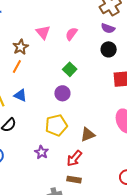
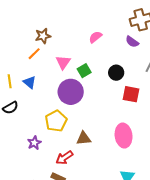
pink triangle: (43, 32) -> (63, 62), moved
black circle: (109, 49) -> (116, 73), moved
purple circle: (62, 93) -> (71, 92), size x1.6
yellow pentagon: (56, 125) -> (56, 121), turned -30

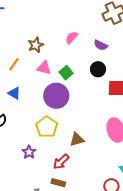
brown star: (43, 36) -> (36, 45), moved
purple semicircle: (132, 42) -> (101, 45), moved
pink triangle: (63, 62) -> (44, 68), turned -42

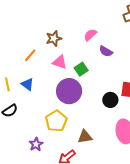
purple semicircle: (101, 45) -> (106, 51), moved
black circle: (98, 69) -> (110, 100), moved

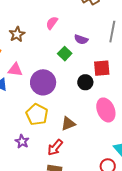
purple semicircle: (106, 51) -> (81, 39), moved
pink triangle: (60, 62) -> (15, 70), moved
green square: (81, 69) -> (65, 54), moved

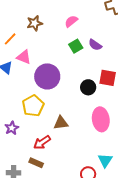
green square: (65, 54) -> (76, 46), moved

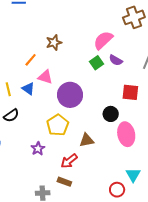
pink semicircle: (71, 21) -> (103, 40), moved, size x1.5
black circle: (88, 87) -> (111, 114), moved

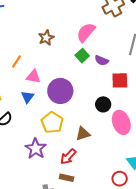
brown star: (54, 42) -> (46, 38), moved
purple semicircle: (116, 60) -> (102, 60), moved
blue triangle: (28, 89) -> (28, 97), moved, turned 40
purple star: (38, 149) -> (36, 149), size x1.5

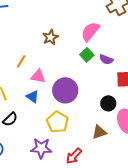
blue triangle: (28, 97) -> (33, 97), turned -32
brown triangle: (83, 134) -> (99, 132), moved
purple star: (36, 149) -> (41, 148), turned -30

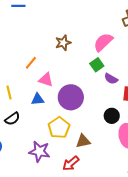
purple semicircle: (106, 59) -> (111, 79), moved
blue triangle: (33, 97) -> (38, 99), turned -48
brown triangle: (99, 132) -> (83, 141), moved

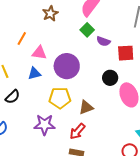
yellow pentagon: (59, 128) -> (60, 98), turned -30

